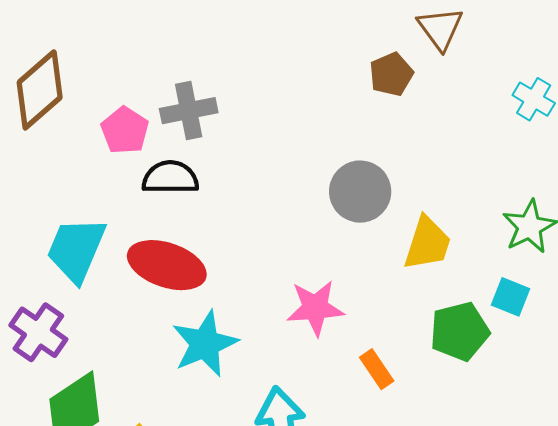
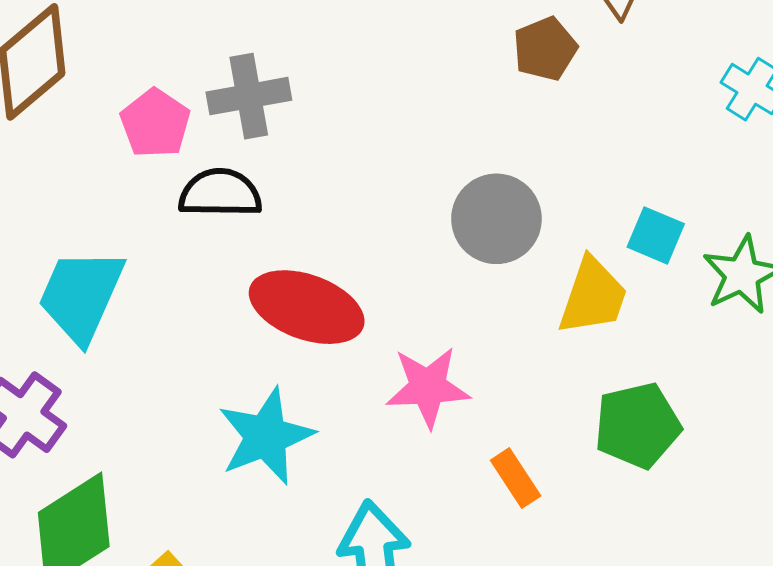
red ellipse: (167, 265) -> (307, 307), moved
cyan square: (511, 297) -> (656, 235), moved

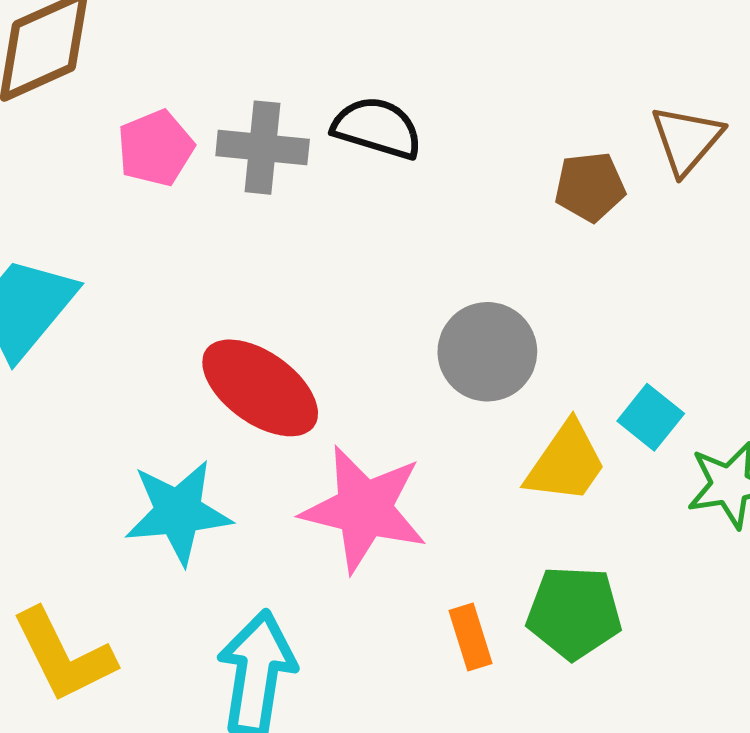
black semicircle: (220, 193) -> (377, 128), moved
pink star: (428, 387) -> (364, 509), size x1.4
orange rectangle: (516, 478) -> (471, 637), moved

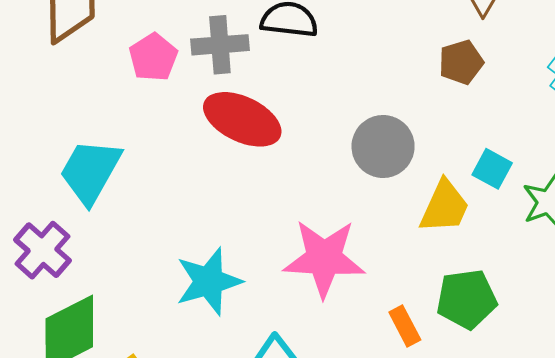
brown pentagon: (590, 187) -> (461, 62), moved
red ellipse: (260, 388) -> (242, 119), moved

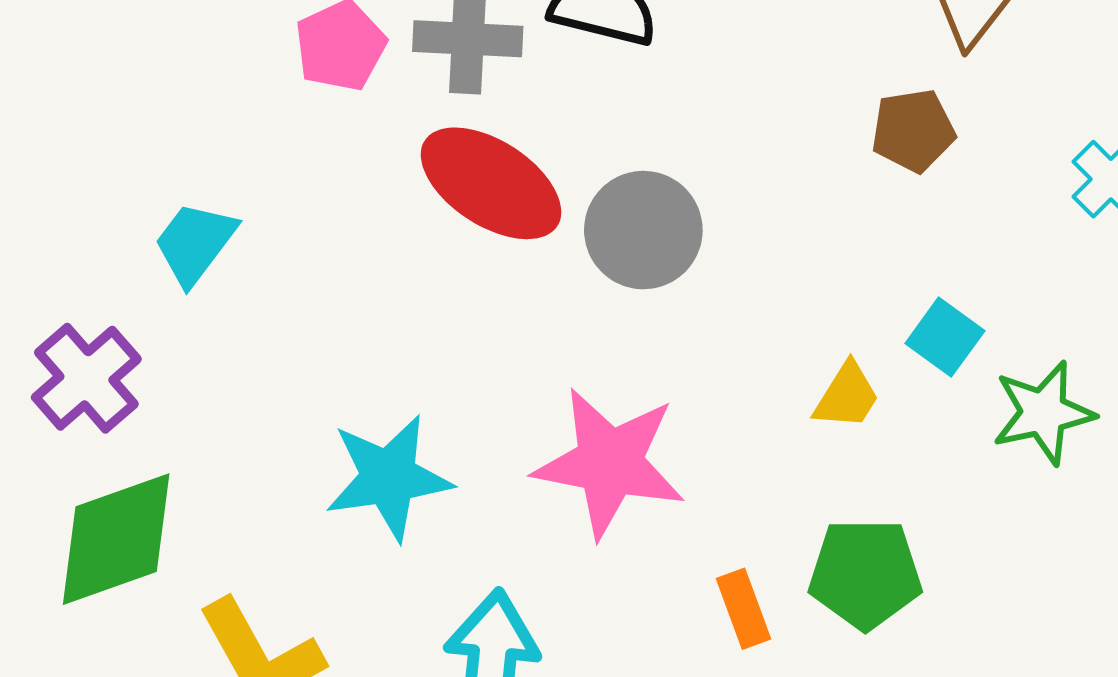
gray circle: (383, 146) -> (643, 230), moved
cyan trapezoid: (90, 171) -> (195, 243), size x0.7
yellow trapezoid: (445, 207) -> (847, 396), size x0.7

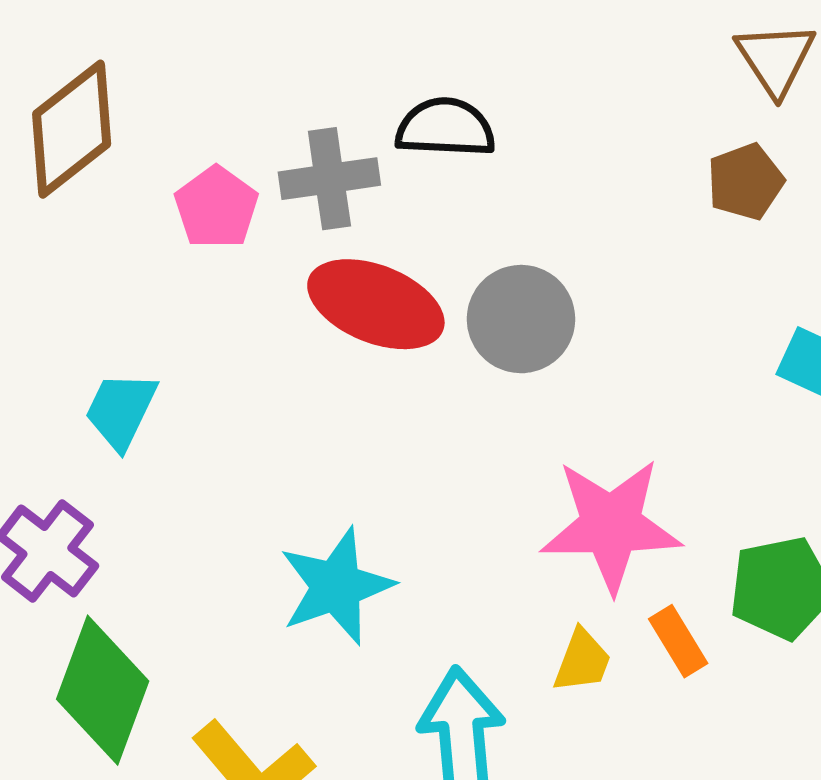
yellow trapezoid: (847, 396) -> (582, 661), moved
pink star: (610, 463) -> (611, 525), moved
green diamond: (116, 539) -> (103, 690), turned -39

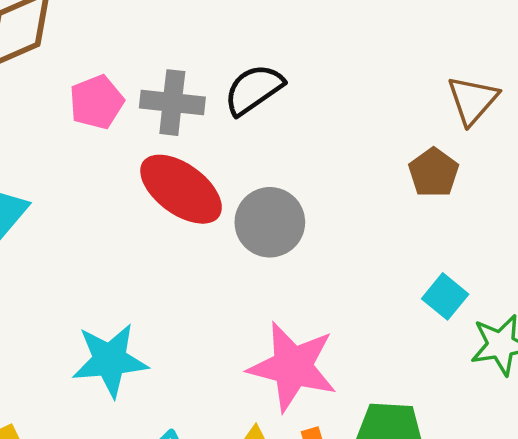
black semicircle: (445, 128) -> (254, 89), turned -52
brown pentagon: (745, 182) -> (434, 173), turned -30

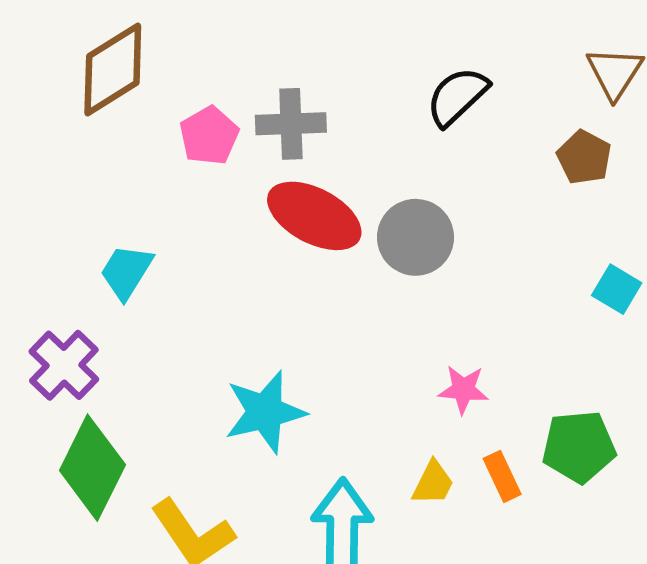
black semicircle: (254, 89) -> (457, 96), moved
pink star: (293, 367) -> (463, 389), size x0.5

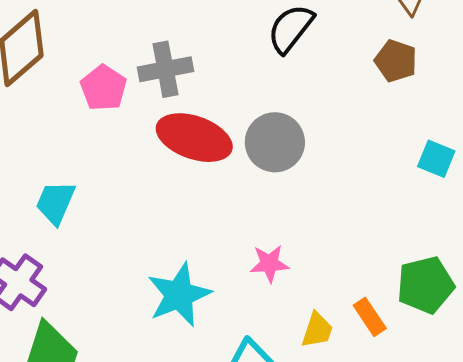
pink star: (463, 389) -> (269, 264), moved

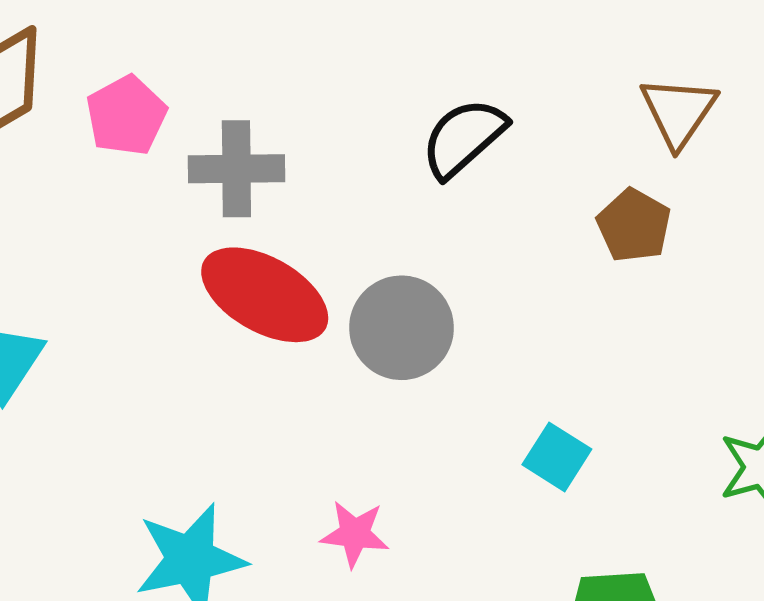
pink pentagon: (104, 88) -> (126, 116), moved
cyan square: (436, 159) -> (557, 457), moved

